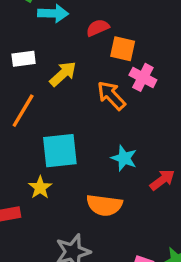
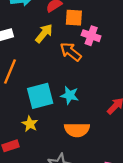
yellow arrow: (63, 74) -> (44, 33), moved
cyan star: (124, 158) -> (70, 95), moved

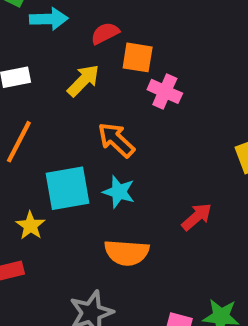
orange arrow: (71, 52) -> (116, 140), moved
yellow star: (30, 124) -> (30, 226), moved

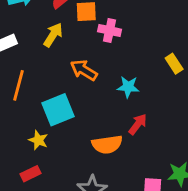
cyan star: (119, 192) -> (128, 87), moved
red arrow: (197, 217) -> (138, 124), moved

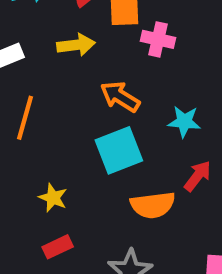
yellow arrow: (53, 35) -> (76, 45), turned 50
cyan square: (58, 110) -> (119, 150), moved
red rectangle: (30, 174) -> (58, 247), moved

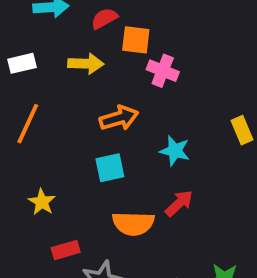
orange arrow: (120, 97) -> (119, 118), turned 123
cyan square: (119, 150) -> (110, 168), size x0.7
red rectangle: (58, 247) -> (66, 250), moved

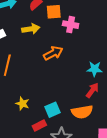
cyan star: (175, 151) -> (95, 69), moved
cyan square: (110, 168) -> (53, 110), moved
orange semicircle: (133, 223) -> (82, 112), moved

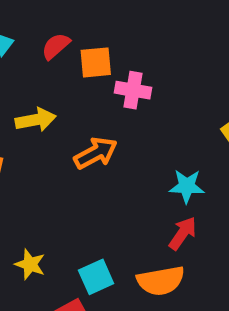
yellow arrow: (31, 29) -> (36, 120), moved

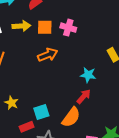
orange square: (96, 62) -> (45, 27), moved
yellow arrow: (36, 120) -> (21, 26), moved
orange semicircle: (161, 281) -> (71, 117), turned -50

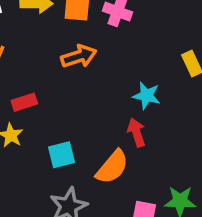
red arrow: (84, 96) -> (136, 132), turned -63
red rectangle: (27, 127) -> (24, 102), moved

